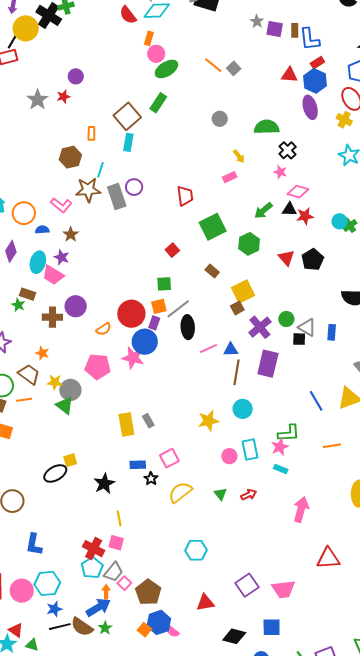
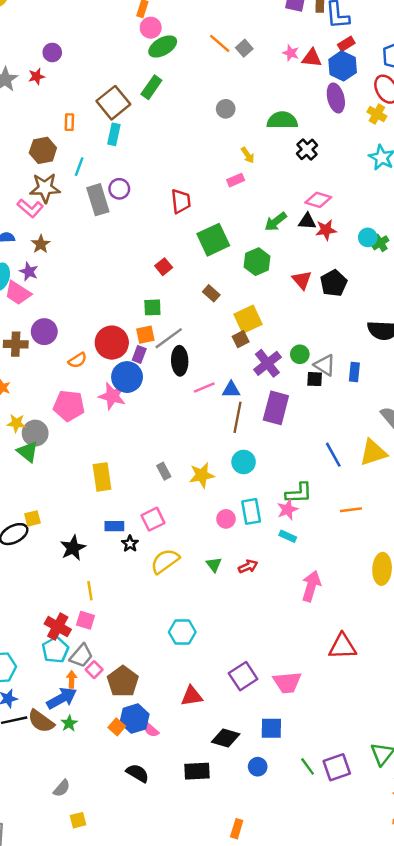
pink star: (280, 172) -> (291, 53), moved
brown star: (88, 190) -> (45, 188), moved
gray rectangle: (148, 421) -> (164, 471), moved

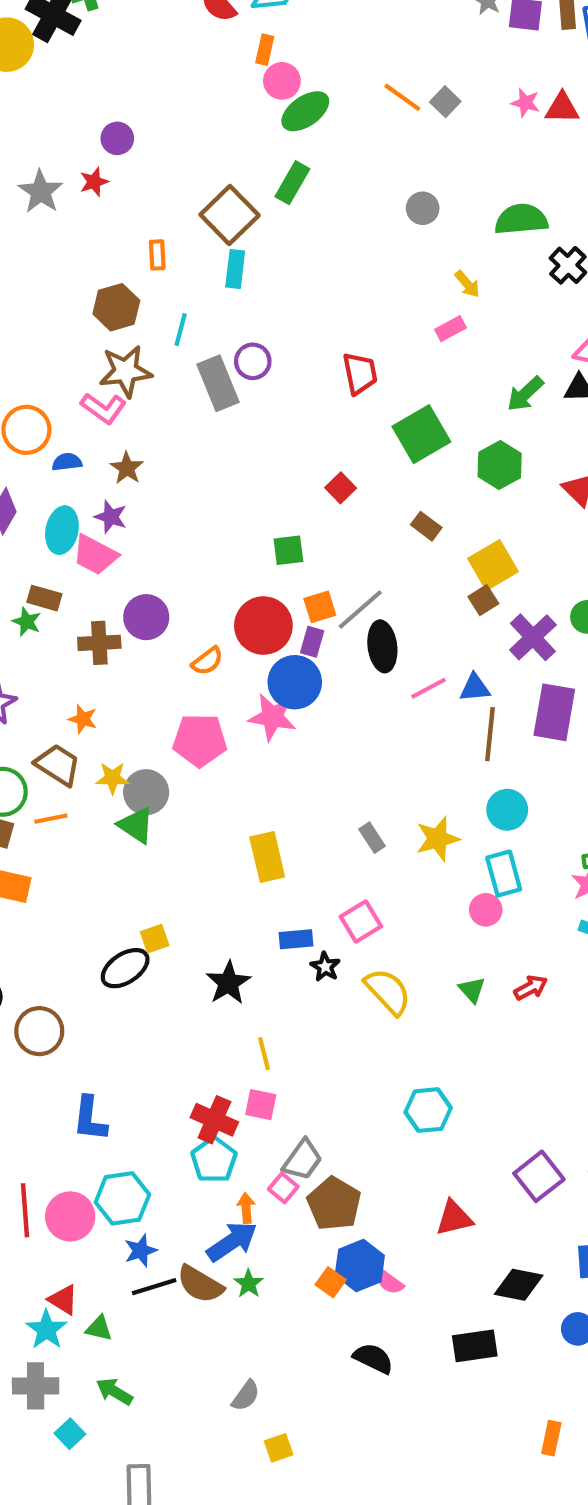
green square: (152, 307) -> (288, 550), moved
cyan rectangle: (251, 511) -> (504, 874), moved
yellow semicircle: (165, 561) -> (388, 991), turned 88
gray trapezoid: (81, 656) -> (302, 1160), moved

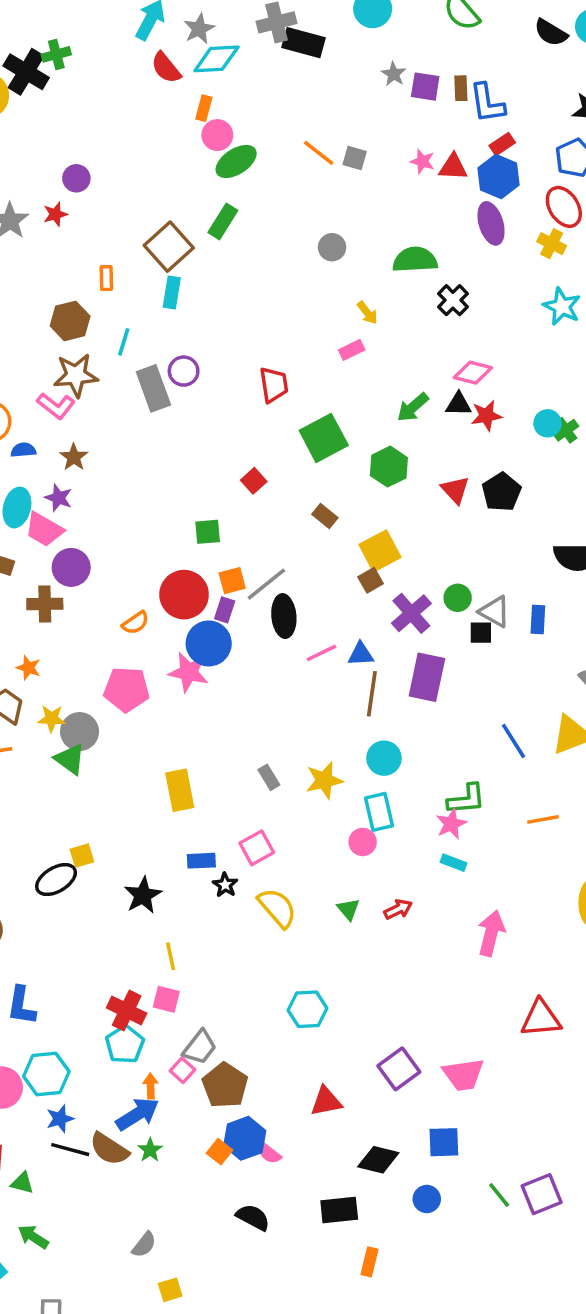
gray square: (445, 102) -> (355, 158), turned -30
purple circle: (146, 617) -> (71, 567), moved
black line: (154, 1287) -> (70, 1150), turned 30
orange rectangle: (551, 1438) -> (369, 1262), moved

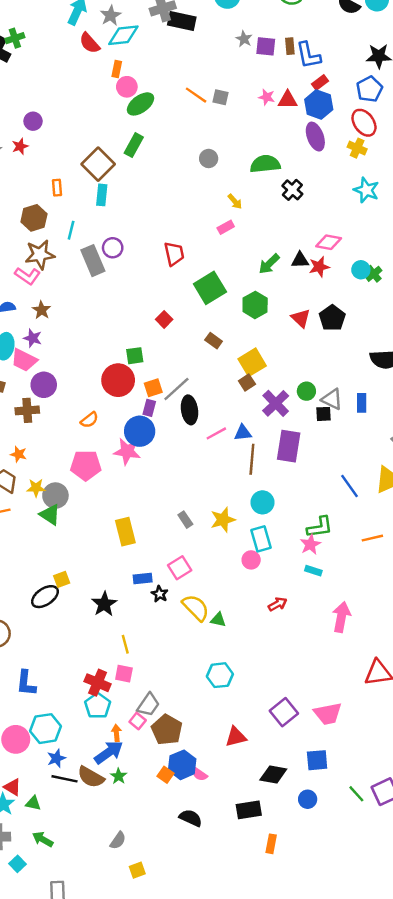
pink diamond: (473, 373) -> (329, 242), moved
red circle: (184, 595) -> (118, 380), moved
green triangle: (348, 909) -> (218, 620), moved, turned -35

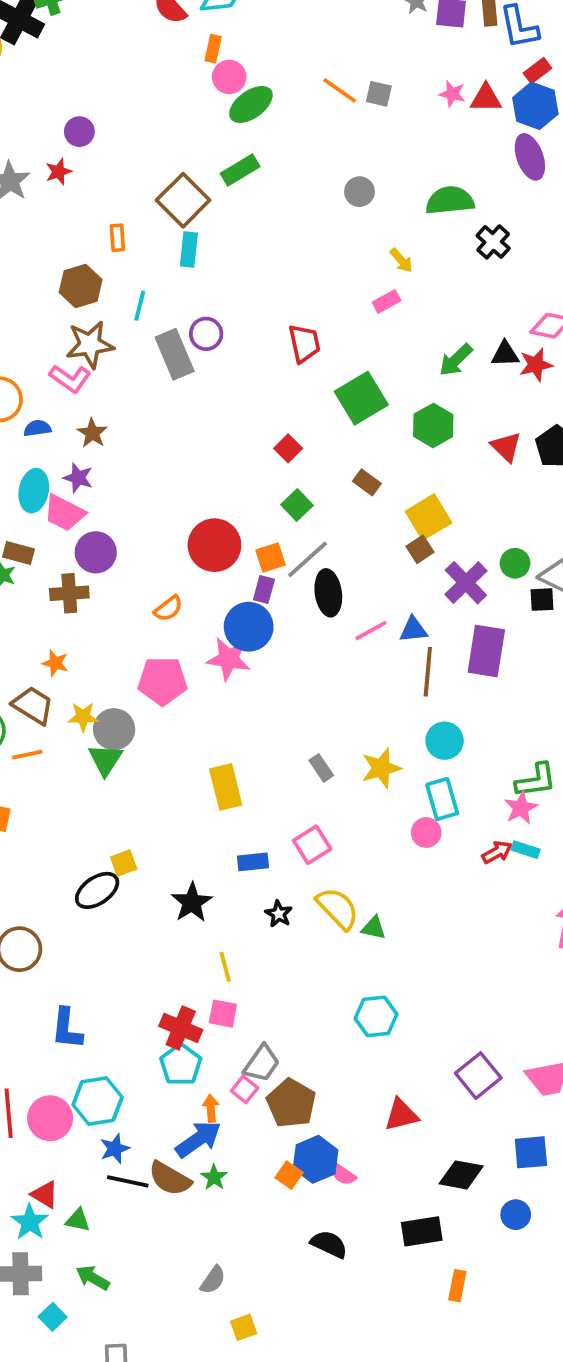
green rectangle: (134, 145) -> (240, 170), turned 30
green square: (135, 356) -> (297, 505), moved, turned -36
green triangle: (50, 515) -> (105, 760), turned 30
black star: (160, 594) -> (279, 914), moved
red arrow: (278, 604) -> (497, 852), moved

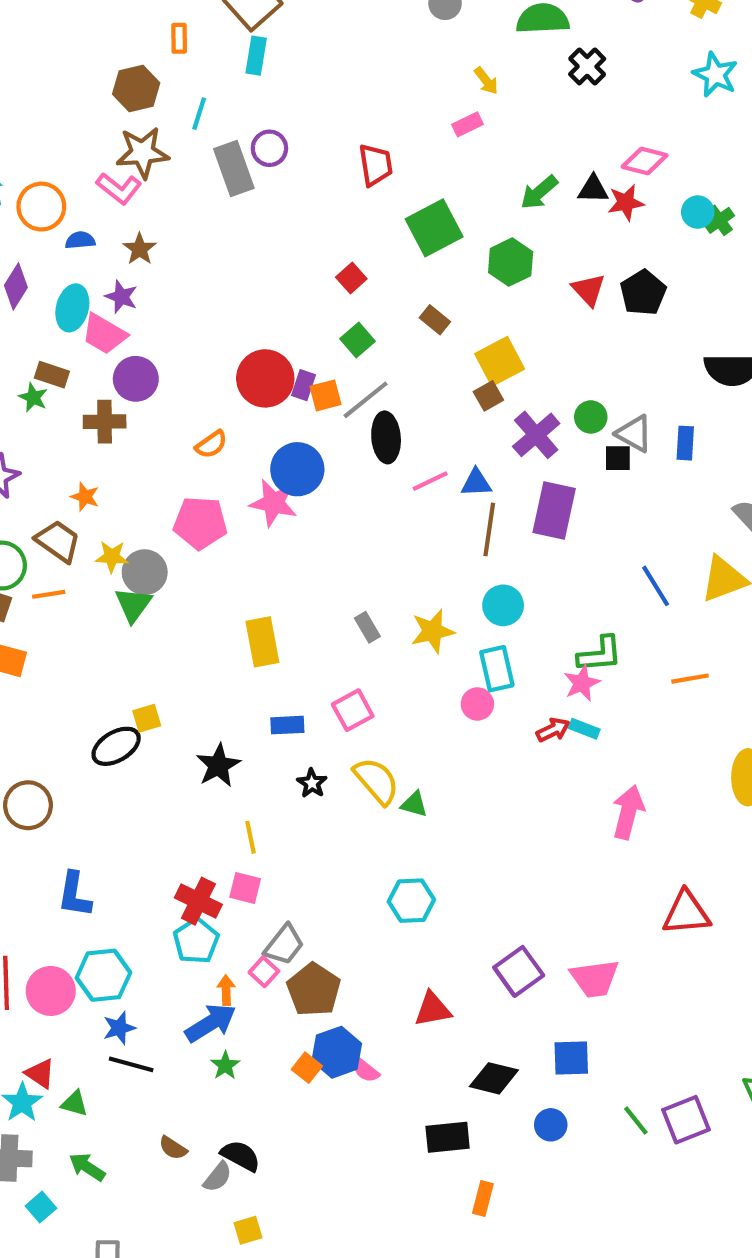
purple rectangle: (264, 589) -> (304, 385), moved
brown semicircle: (170, 1179) -> (173, 1148), moved, size x0.6
black semicircle: (329, 1244) -> (241, 1156), moved

